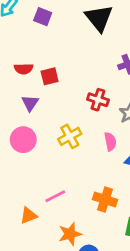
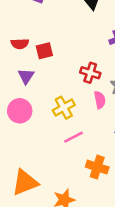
pink semicircle: (110, 142) -> (100, 100), moved
pink line: (55, 196) -> (73, 137), moved
orange triangle: (29, 215) -> (25, 182), size x1.6

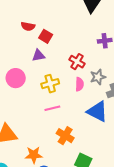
red square: (44, 51) -> (46, 36), turned 32
purple triangle: (26, 76) -> (38, 55), moved, turned 32

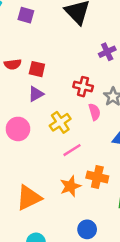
orange star: (34, 155) -> (70, 186), moved

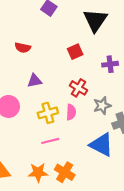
red square: (37, 69) -> (75, 52), moved, turned 35
pink semicircle: (94, 112) -> (71, 112), moved

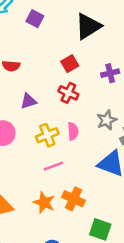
black triangle: (95, 20) -> (88, 26), turned 30
red cross: (78, 88) -> (68, 93), moved
orange star: (38, 172) -> (44, 203), turned 30

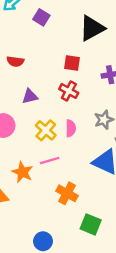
red square: (70, 64) -> (72, 63), turned 35
yellow cross: (47, 135) -> (46, 130), turned -30
orange star: (44, 203) -> (22, 172), moved

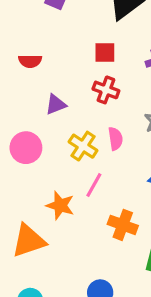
pink line: (50, 160) -> (94, 185), turned -36

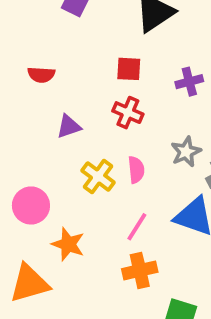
pink circle: (26, 148) -> (31, 205), moved
pink line: (94, 185) -> (137, 227), moved
orange cross: (123, 225) -> (140, 270), turned -36

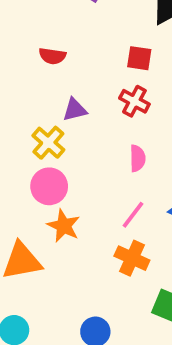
yellow cross: (98, 177) -> (48, 143), moved
pink circle: (31, 205) -> (49, 186), moved
orange cross: (140, 270) -> (132, 258), turned 32

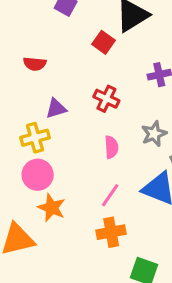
red square: (139, 58) -> (103, 42), moved, turned 30
yellow cross: (48, 143) -> (35, 138), turned 36
orange cross: (132, 258) -> (111, 232), turned -32

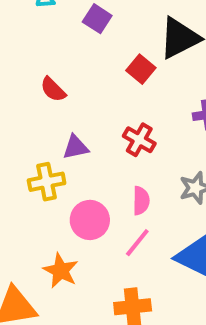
red semicircle: (35, 64) -> (53, 90), turned 35
pink circle: (38, 175) -> (90, 220), moved
pink line: (110, 195) -> (137, 243), moved

